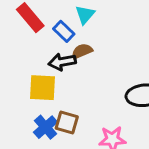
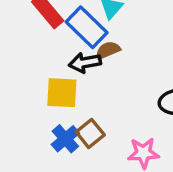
blue rectangle: (64, 31) -> (87, 27), size x1.6
brown square: (67, 123) -> (90, 133), turned 35

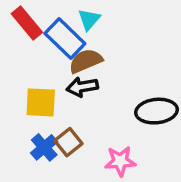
brown semicircle: (108, 50) -> (86, 61), size x1.4
black arrow: (85, 63) -> (82, 87), moved

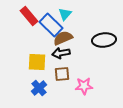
black ellipse: (157, 111) -> (104, 40), moved
brown square: (68, 142) -> (62, 74), moved, turned 35
pink star: (120, 161) -> (84, 86), moved

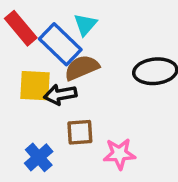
black arrow: (61, 53) -> (60, 95), moved
yellow square: (37, 62) -> (35, 86), moved

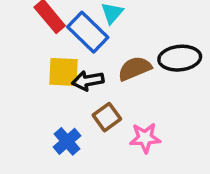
brown semicircle: (82, 68) -> (135, 69), moved
brown square: (80, 132) -> (107, 117), turned -32

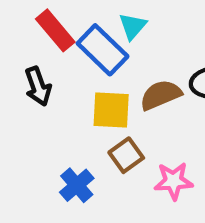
yellow square: (64, 72) -> (111, 110), moved
black arrow: (88, 81) -> (38, 86), moved, turned -100

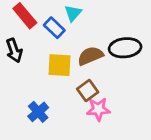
blue rectangle: (103, 50) -> (54, 28), size x0.7
brown square: (126, 155) -> (88, 91), moved

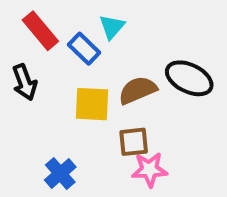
black ellipse: (125, 48) -> (189, 78), turned 32
brown square: (88, 91) -> (134, 142), turned 30

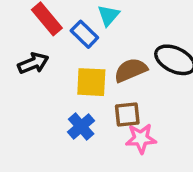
black arrow: (25, 82) -> (33, 63), turned -92
blue cross: (60, 174) -> (81, 126), moved

